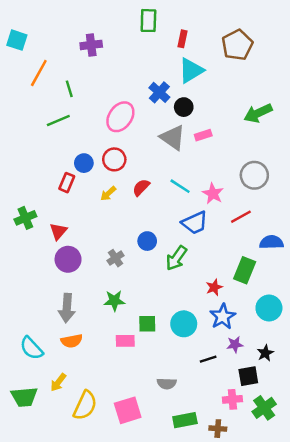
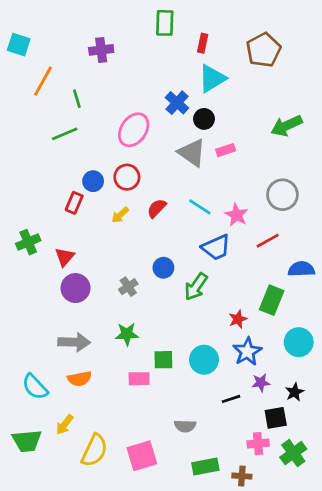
gray arrow: (67, 308) -> (74, 342), turned -92

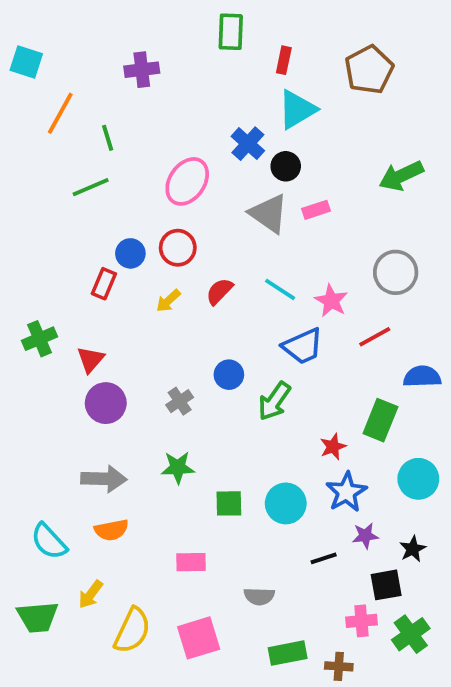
pink rectangle: (139, 379) -> (191, 562), moved

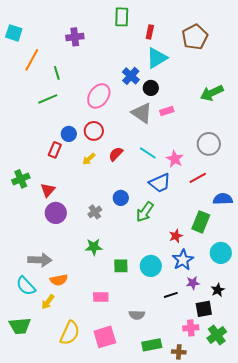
gray arrow: (104, 479) -> (40, 260), moved
yellow arrow: (91, 594) -> (48, 302), moved

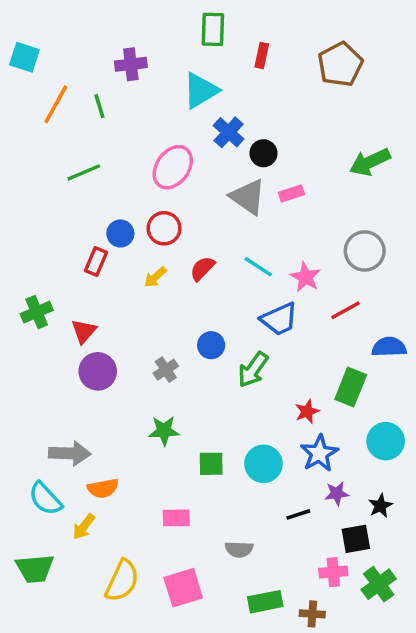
cyan triangle: (157, 58) -> (201, 90), moved
green line: (57, 73) -> (99, 106), moved

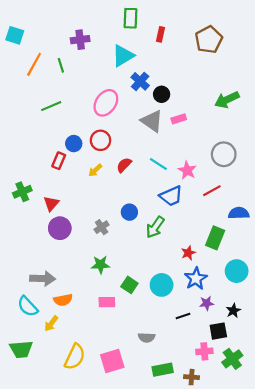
green square: (211, 464) -> (129, 285), turned 35
pink rectangle: (176, 518) -> (107, 302), moved

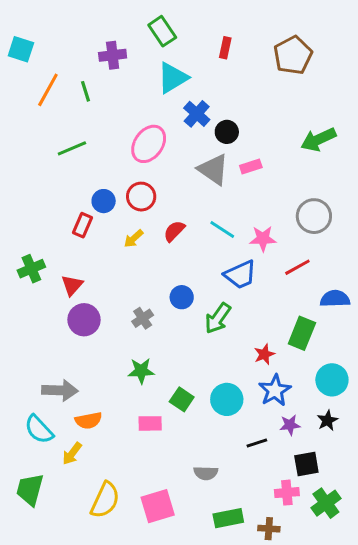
green rectangle: (130, 18) -> (162, 31), moved, turned -36
pink star: (187, 170) -> (263, 239), turned -30
black star: (233, 311) -> (327, 420), moved
green trapezoid: (21, 349) -> (30, 490), turned 110

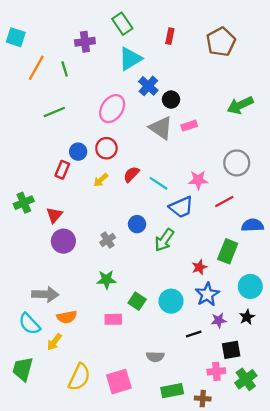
cyan line: (222, 230) -> (159, 183), moved

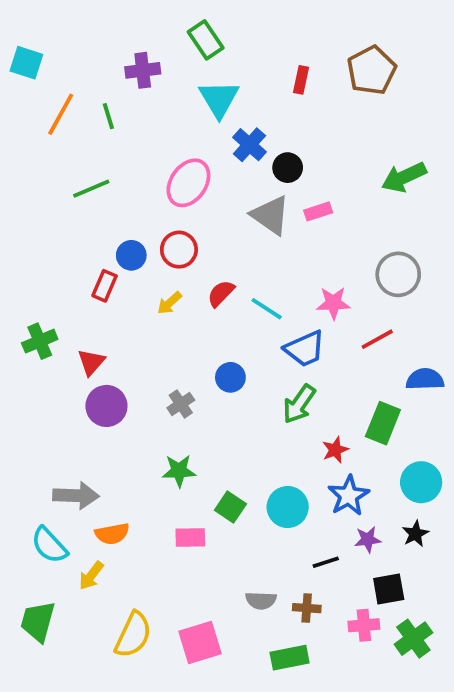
red rectangle: (170, 36) -> (301, 80), moved
cyan triangle: (130, 59) -> (219, 99), turned -30
green arrow: (164, 240) -> (299, 404), moved
brown cross: (203, 399) -> (307, 608), moved

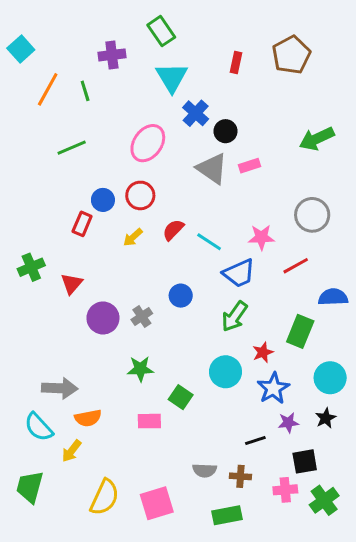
cyan square: (26, 63) -> (21, 49), turned 30
purple circle: (106, 406) -> (103, 318), moved
cyan circle: (288, 507) -> (226, 372), moved

